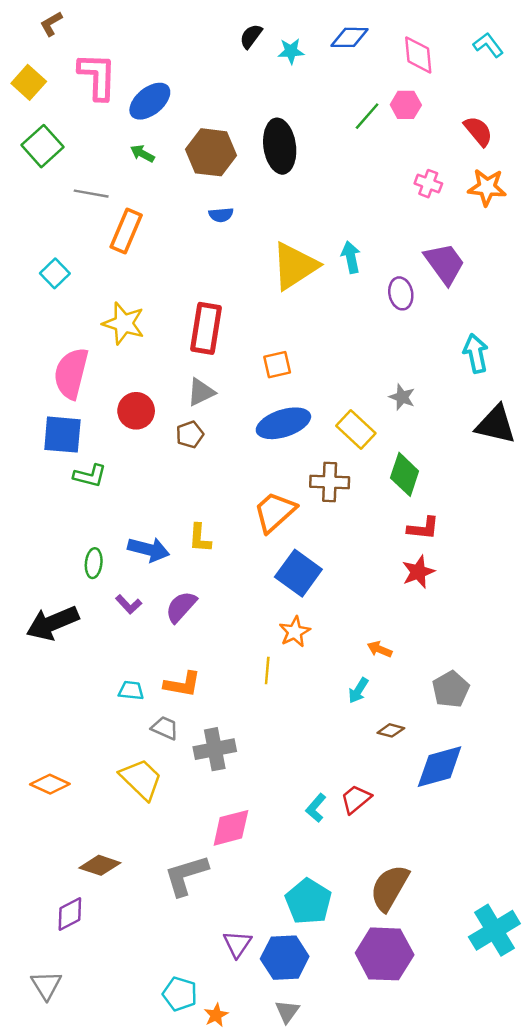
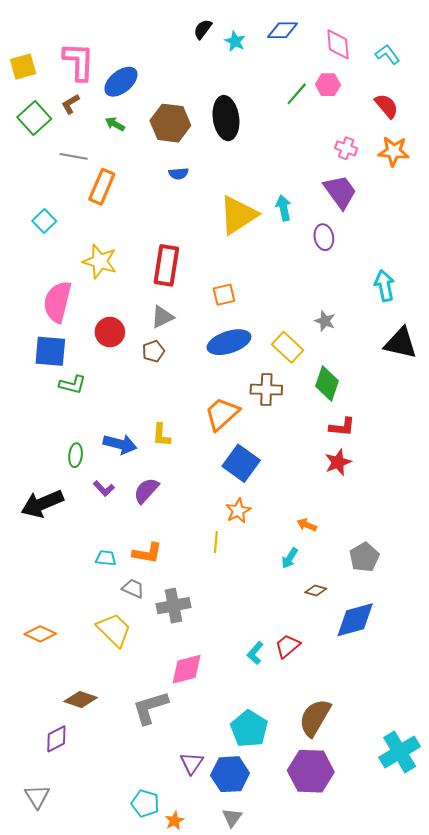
brown L-shape: (51, 24) -> (71, 104), moved
cyan L-shape: (488, 45) -> (387, 54), moved
cyan star: (291, 51) -> (235, 41), turned 30
yellow square: (29, 82) -> (23, 67), turned 32
purple trapezoid: (444, 263) -> (340, 192), moved

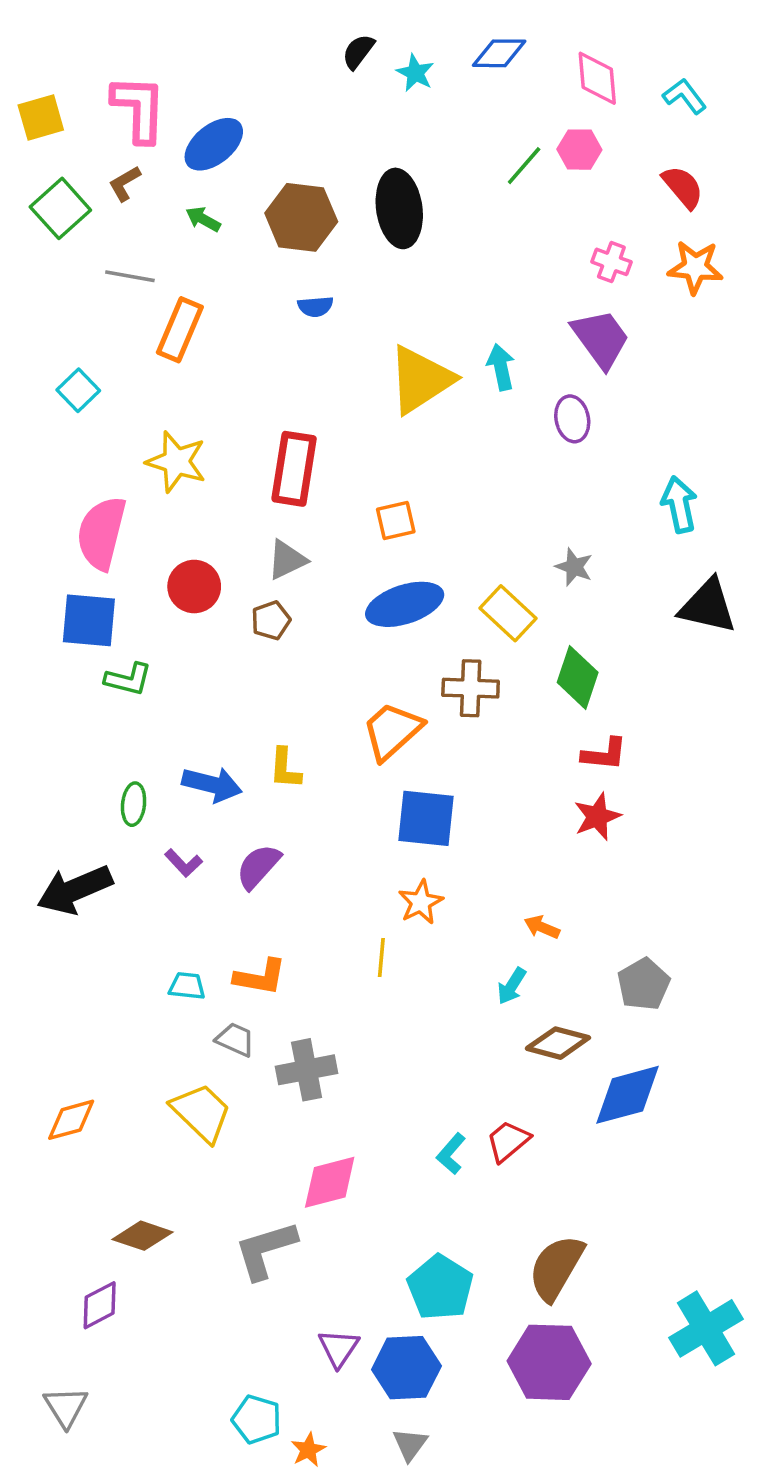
blue square: (241, 463) -> (426, 818), turned -30
brown diamond: (316, 590) -> (558, 1043), size x1.6
orange diamond: (40, 634) -> (71, 1120), turned -40

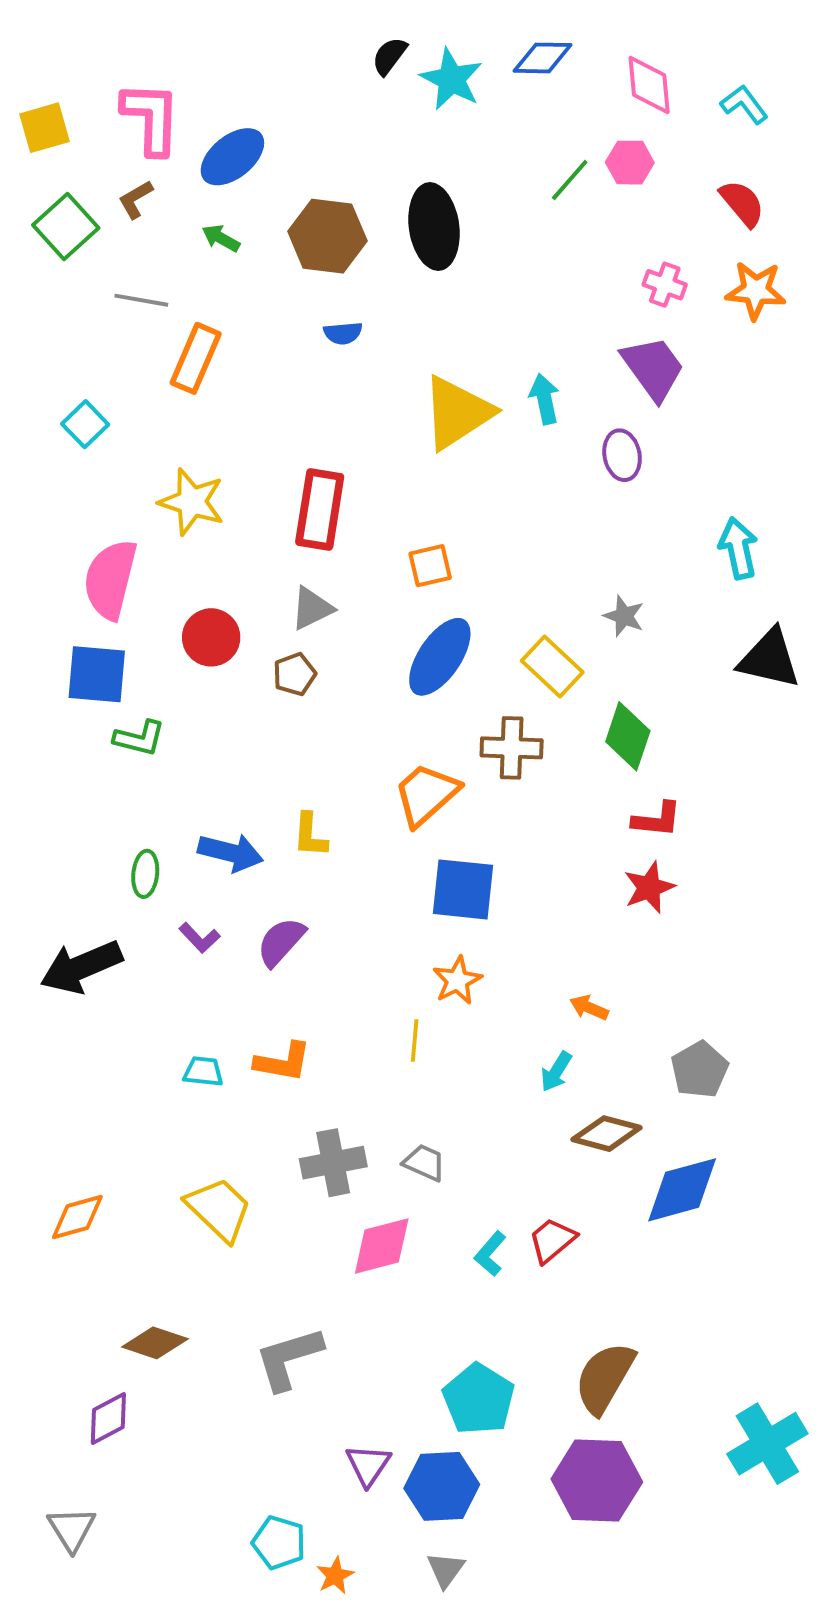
cyan star: (415, 73) -> (451, 79), size x1.5
blue ellipse: (405, 604) -> (440, 657), turned -38
gray trapezoid: (235, 1040) -> (424, 1163), moved
pink diamond: (330, 1182) -> (382, 1246), moved

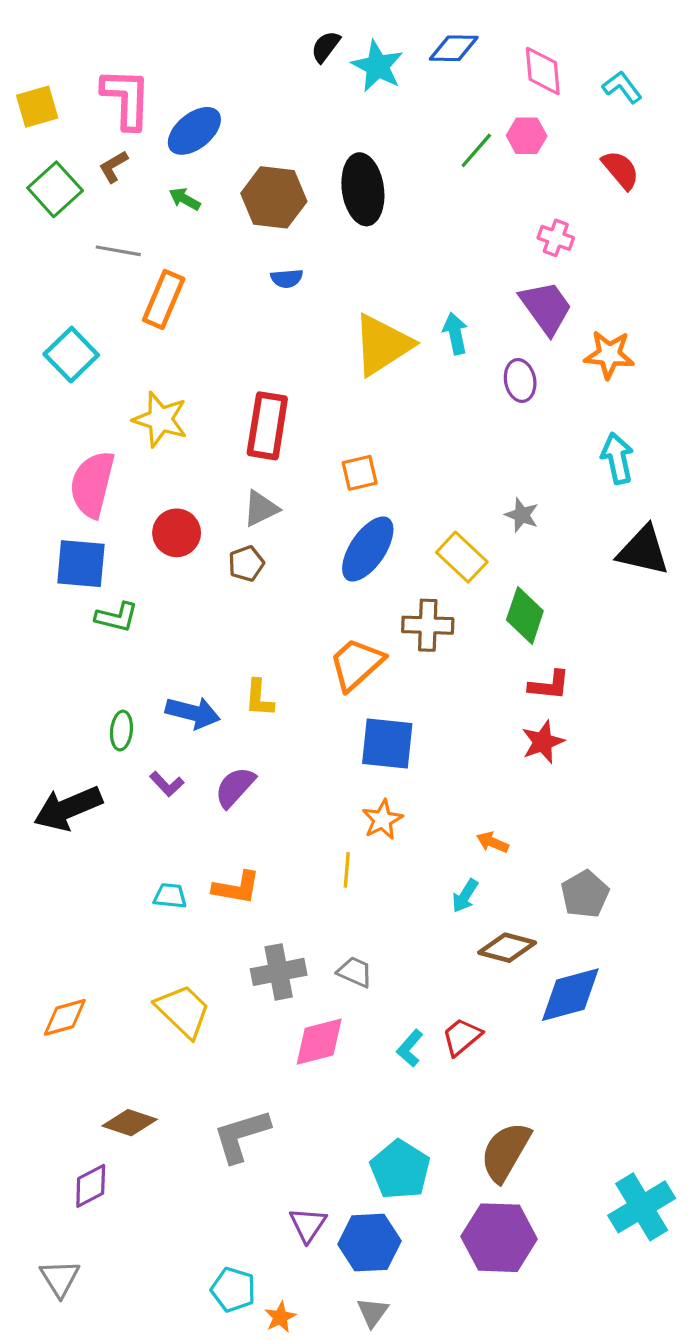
orange star: (756, 290) -> (609, 355), moved
cyan square: (85, 424) -> (71, 355), size x1.4

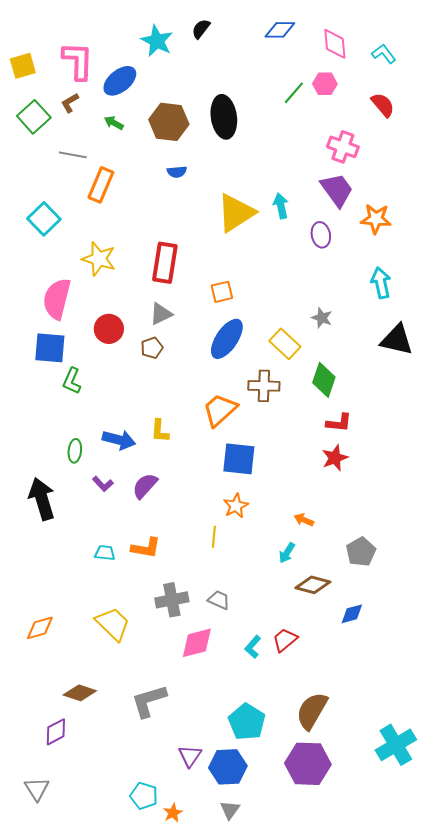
cyan star: (377, 66) -> (157, 41), moved
pink cross: (556, 238) -> (343, 147), size x1.4
green L-shape: (117, 617) -> (72, 381), turned 100
black arrow: (68, 808) -> (42, 499), turned 96
blue diamond: (570, 995) -> (352, 614), size x0.6

